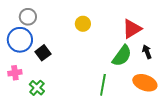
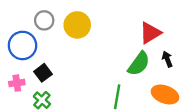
gray circle: (28, 17) -> (44, 20), moved
yellow circle: (83, 24) -> (77, 25), moved, size x1.5
black square: (43, 53) -> (43, 73), moved

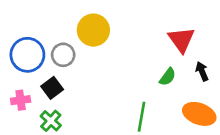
gray circle: (44, 20) -> (63, 55), moved
red triangle: (150, 33) -> (181, 40), turned -35
green semicircle: (139, 64) -> (168, 77), size x0.6

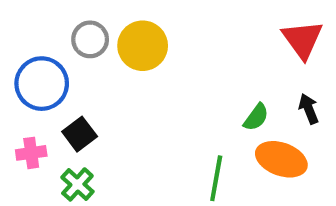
red triangle: (181, 40) -> (302, 39), moved
gray circle: (63, 55) -> (90, 39), moved
orange ellipse: (199, 114) -> (281, 159), moved

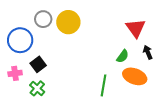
red triangle: (302, 39) -> (136, 28), moved

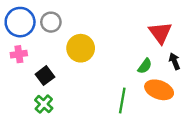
yellow circle: (68, 22) -> (81, 48), moved
blue circle: (20, 40) -> (20, 22), moved
pink cross: (15, 73) -> (19, 54), moved

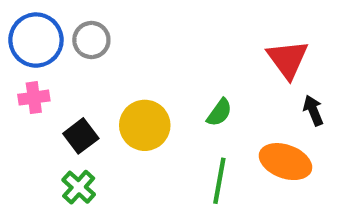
yellow circle: (81, 48) -> (145, 125), moved
green semicircle: (145, 66) -> (219, 113), moved

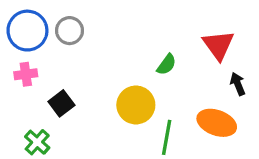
green semicircle: (219, 113) -> (167, 65), moved
yellow circle: (145, 125) -> (136, 105), moved
green cross: (79, 187) -> (37, 142), moved

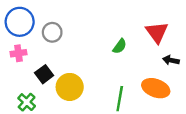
gray circle: (70, 31) -> (52, 32), moved
black arrow: (238, 84) -> (171, 60), turned -56
yellow circle: (136, 105) -> (70, 87), moved

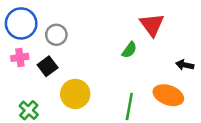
red triangle: (157, 32) -> (152, 25), moved
black square: (44, 74) -> (48, 66), moved

